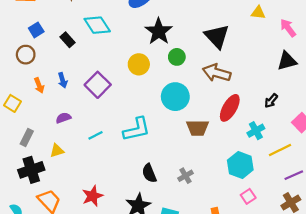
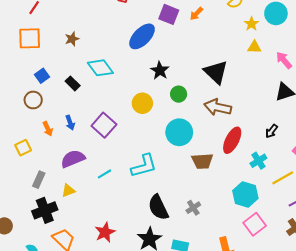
black star: (159, 31) -> (160, 71), size x0.7
yellow square: (13, 103) -> (23, 148), turned 35
purple semicircle: (63, 118) -> (73, 159), size x1.6
black semicircle: (149, 173) -> (158, 207), size x1.4
pink square: (248, 196) -> (255, 224), size x1.5

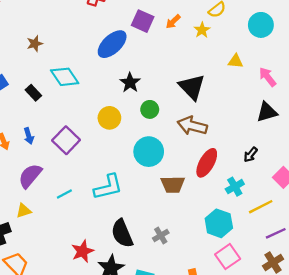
yellow star: (251, 24) -> (202, 30), moved
purple semicircle: (73, 159) -> (30, 176), turned -30
red star: (105, 232) -> (82, 251), moved

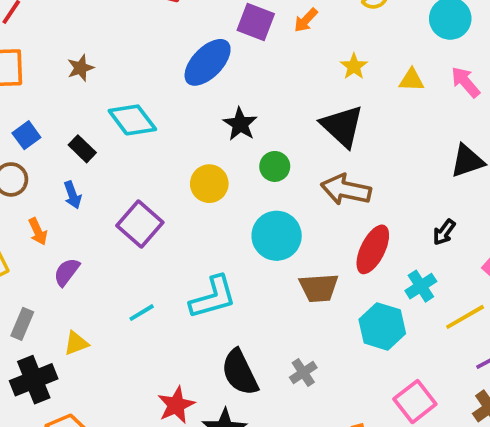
yellow star: (202, 30) -> (354, 66), moved
pink arrow: (268, 77) -> (466, 82), moved
blue arrow: (29, 136) -> (73, 195), moved
purple semicircle: (30, 176) -> (67, 272), moved, size x0.7
cyan hexagon: (219, 223) -> (382, 326), moved

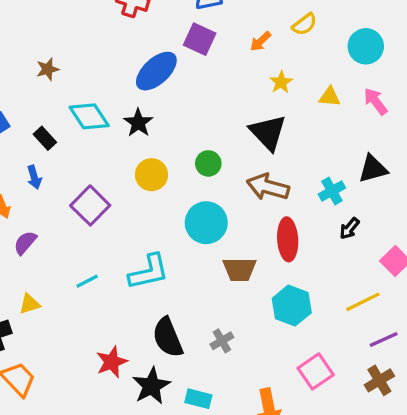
orange arrow: (306, 20) -> (261, 41), moved
black star: (240, 124) -> (138, 123), moved
red ellipse: (373, 249) -> (288, 239), turned -33
cyan cross: (421, 286) -> (332, 191), moved

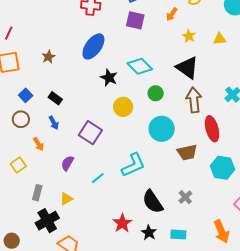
blue ellipse: (156, 71) -> (93, 46), moved
cyan diamond: (89, 116) -> (140, 66), moved
brown arrow: (268, 187) -> (194, 100), turned 80
purple semicircle: (25, 243) -> (67, 163), moved
black star: (151, 386) -> (149, 233), size x0.7

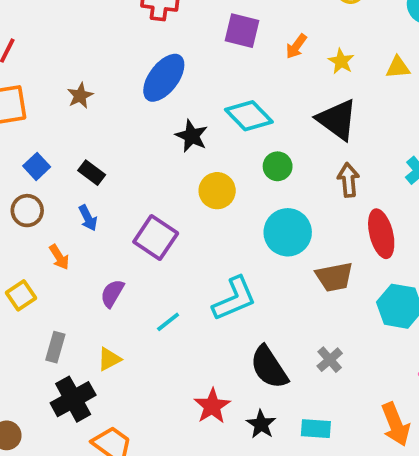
orange arrow: (172, 14) -> (296, 46), moved
brown arrow: (194, 100) -> (348, 180), size x0.7

